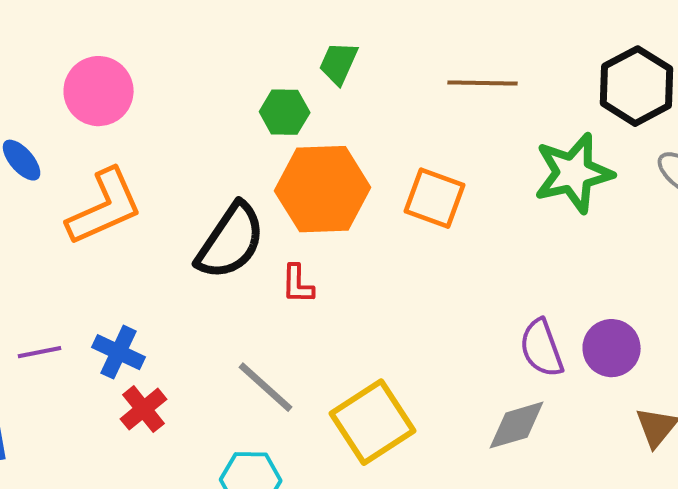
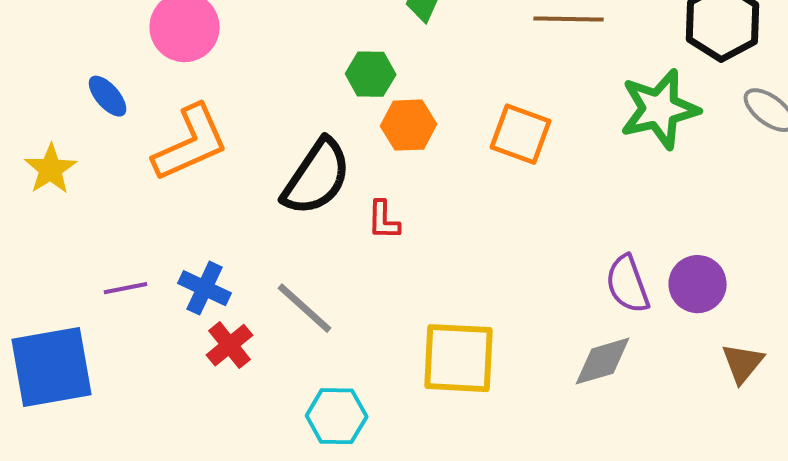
green hexagon: (285, 112) -> (371, 74), moved
orange hexagon: (323, 189) -> (409, 125), size x0.6
gray line: (266, 387) -> (305, 308), moved
yellow square: (373, 422) -> (459, 358), turned 36

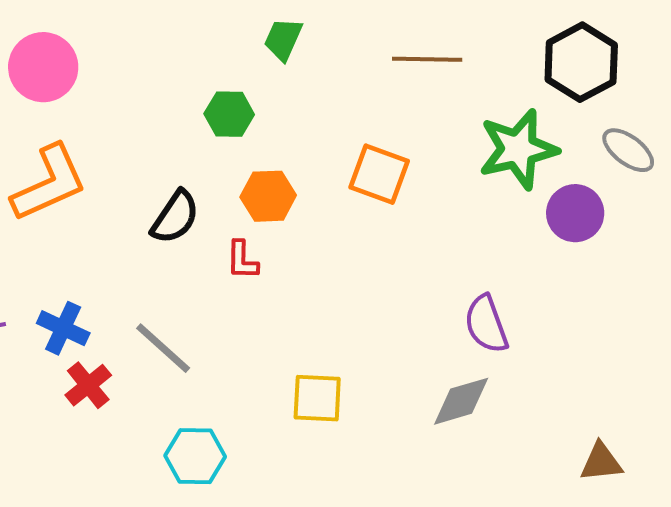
orange hexagon: (409, 125) -> (268, 196), moved
black semicircle: (317, 177) -> (175, 217), size x0.7
purple circle: (698, 284) -> (575, 213), moved
yellow square: (459, 358) -> (317, 398), size x0.7
brown triangle: (743, 363) -> (601, 462), moved, turned 45

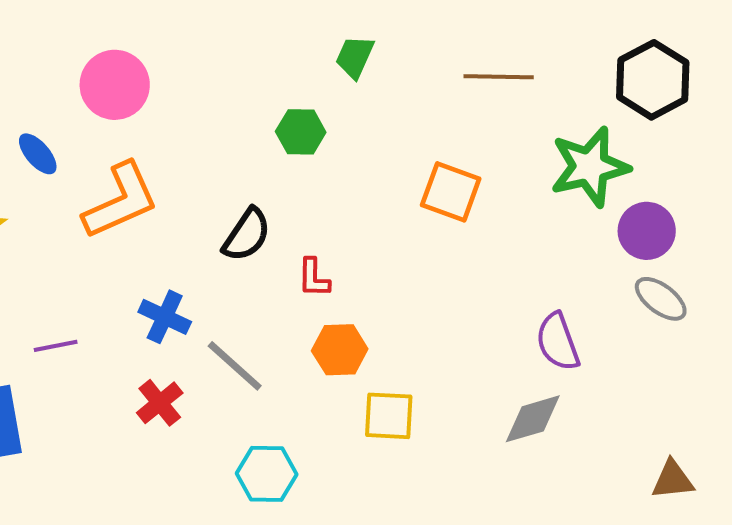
gray ellipse: (628, 150) -> (661, 299), moved
orange hexagon: (268, 196) -> (340, 350), moved
blue cross: (63, 328) -> (165, 317), moved

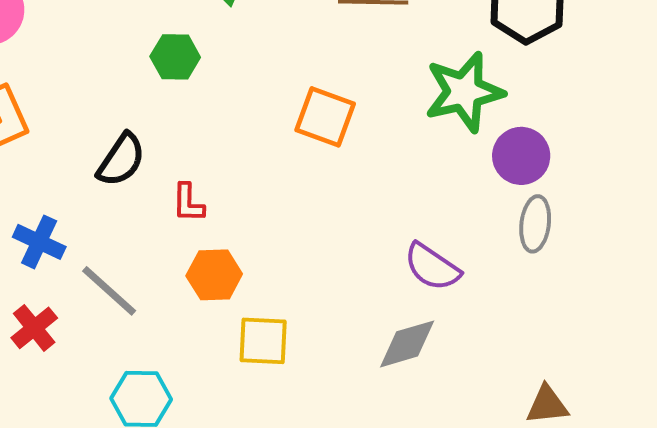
gray ellipse: (661, 299) -> (535, 224), turned 60
purple semicircle: (558, 342) -> (432, 267), turned -36

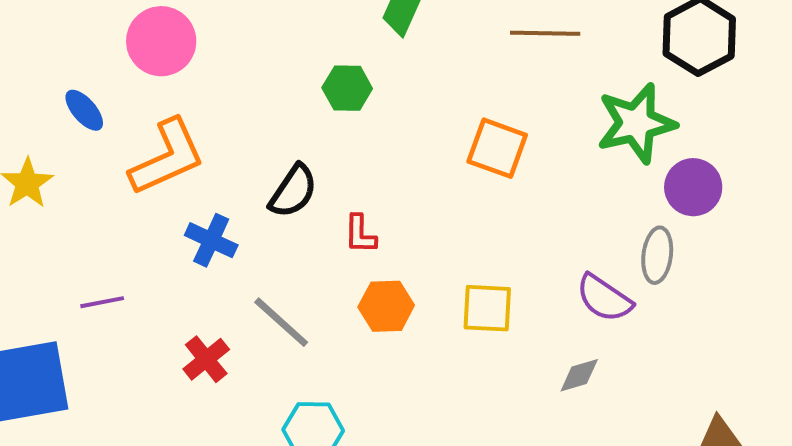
gray ellipse: (535, 224) -> (657, 255), moved
blue cross: (39, 242) -> (211, 240), moved
yellow square: (263, 341) -> (487, 308), moved
gray diamond: (407, 344) -> (579, 375), size x0.7

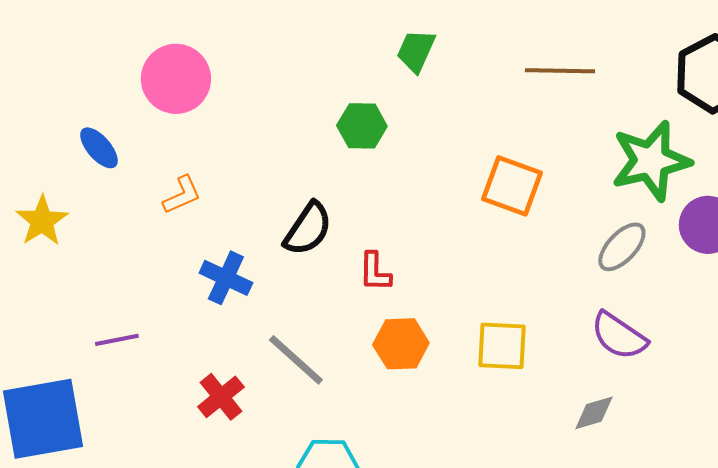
orange L-shape: (167, 157) -> (182, 195), size x0.5
gray ellipse: (657, 255) -> (622, 247), moved, turned 36

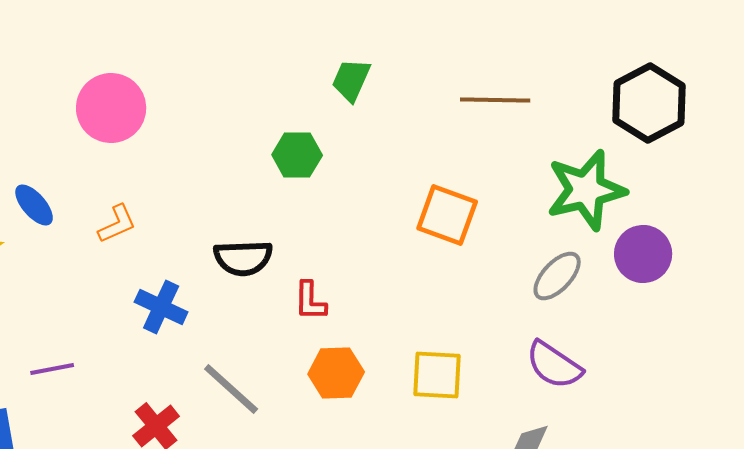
blue ellipse: (99, 148) -> (34, 205), moved
black semicircle: (308, 229) -> (243, 258), turned 54

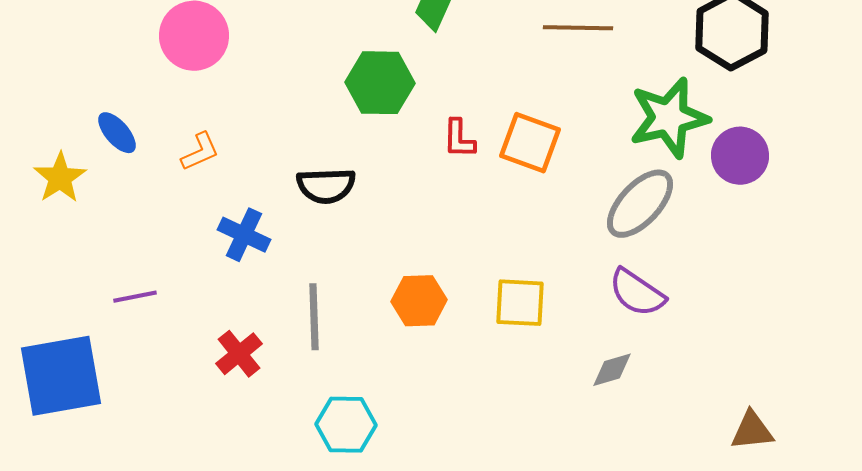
green hexagon: (297, 155) -> (380, 83), size x1.4
purple circle: (643, 254) -> (740, 156), moved
gray ellipse: (557, 276) -> (640, 204), size x1.4
red L-shape: (310, 301) -> (459, 139), moved
gray line: (231, 389) -> (314, 317), turned 46

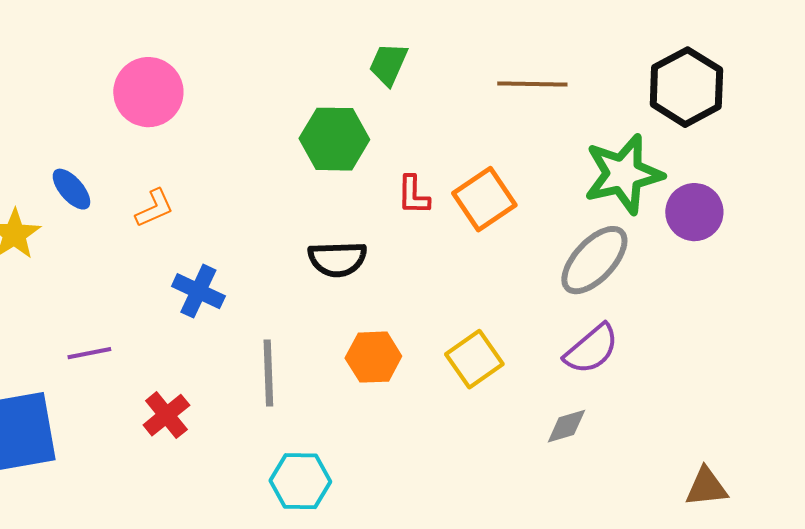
orange square: (530, 143) -> (484, 199), turned 36
black semicircle: (326, 186) -> (337, 259), moved
purple semicircle: (637, 293) -> (591, 349), turned -74
yellow square: (520, 303) -> (474, 359), turned -38
red cross: (239, 354) -> (166, 415), moved

